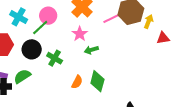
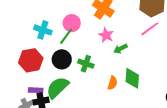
pink line: (113, 18) -> (150, 29), moved
green semicircle: (22, 76) -> (58, 88), size x1.4

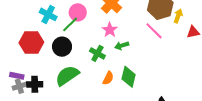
pink line: (150, 29) -> (154, 31), turned 72
green cross: (86, 64) -> (97, 53), moved
green semicircle: (58, 88) -> (67, 76), moved
purple rectangle: (36, 90) -> (17, 76), moved

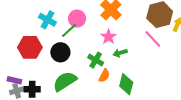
orange semicircle: (108, 78) -> (104, 76), moved

